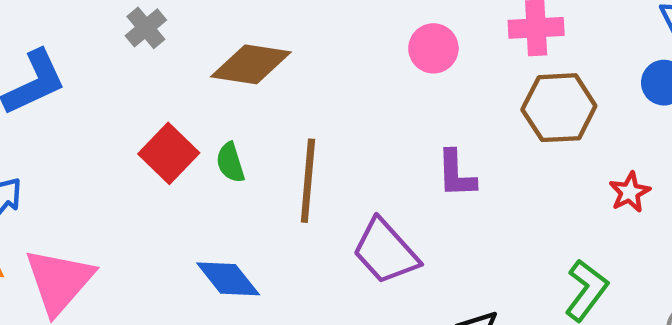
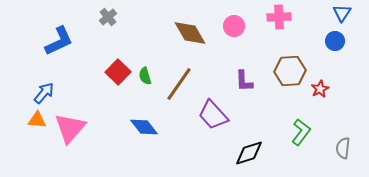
brown diamond: (251, 64) -> (190, 33), moved, turned 52
brown hexagon: (559, 108) -> (290, 71), moved
brown line: (308, 181) -> (179, 84), turned 30

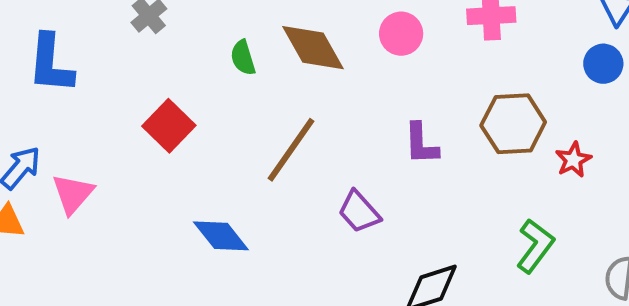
blue L-shape: (59, 41) -> (51, 64), turned 120
green semicircle: (145, 76) -> (243, 58), moved
purple trapezoid: (213, 115) -> (359, 212), size x0.7
pink triangle: (70, 128) -> (73, 194), moved, size x0.7

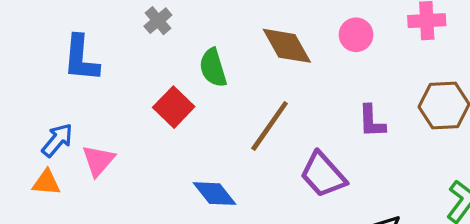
green semicircle: (243, 58) -> (213, 68), moved, size x1.4
purple trapezoid: (359, 212) -> (323, 175), size x1.4

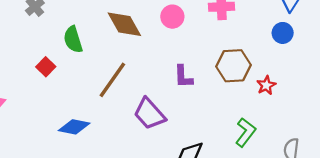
red square: (174, 107) -> (46, 67), size x0.7
blue diamond: (215, 194) -> (74, 127), turned -40

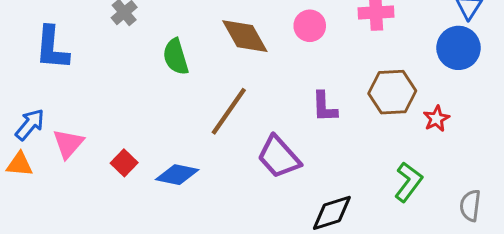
blue circle: (283, 33) -> (458, 48), size x1.5
red square: (46, 67) -> (124, 163), moved

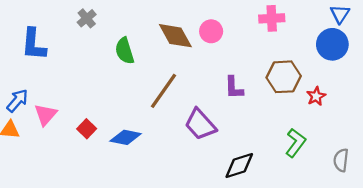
pink circle: (310, 26) -> (211, 31), moved

